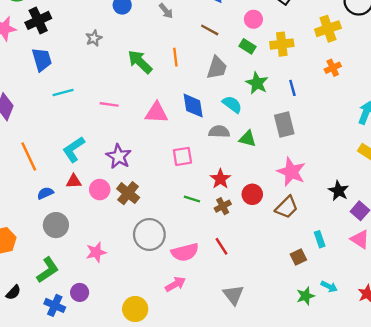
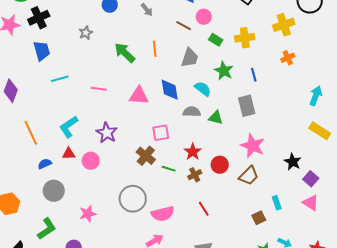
pink circle: (253, 19) -> (204, 17), moved
brown cross: (128, 193) -> (146, 156), moved
red line: (222, 246) -> (204, 209), moved

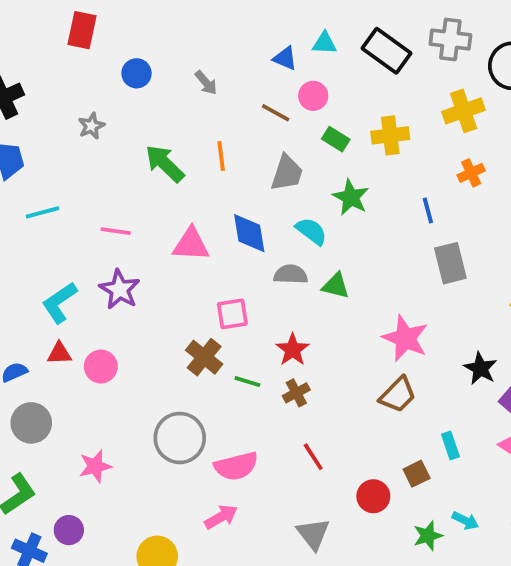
blue line: (254, 75) -> (428, 211), moved
gray rectangle: (247, 106) -> (450, 263), moved
purple star: (107, 133) -> (120, 289), moved
red circle: (220, 165) -> (373, 496), moved

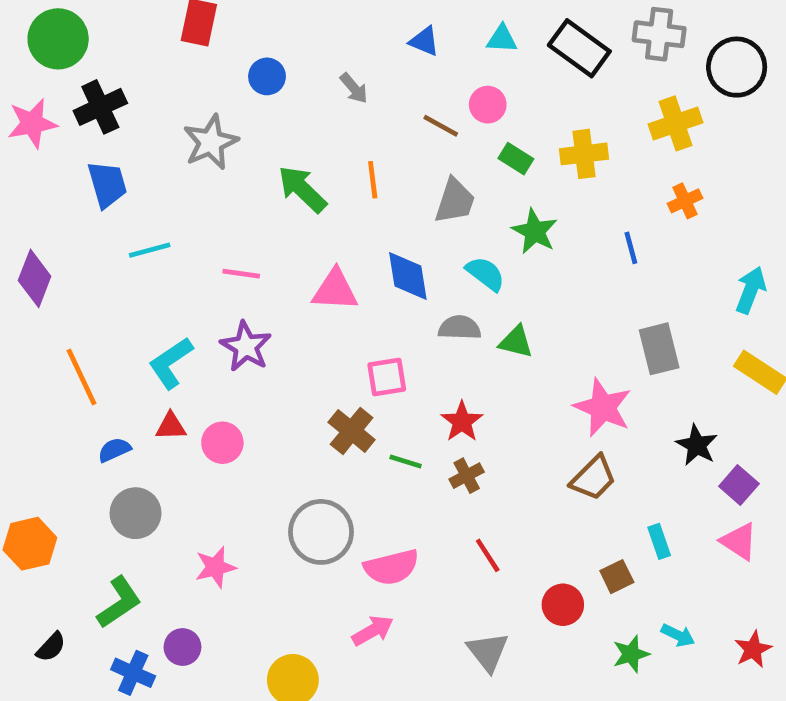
blue triangle: (285, 58) -> (424, 41), moved
gray star: (91, 126) -> (211, 142), size x1.6
gray rectangle: (450, 263) -> (659, 349), moved

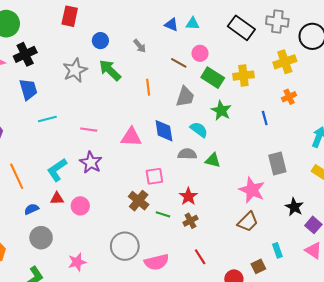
cyan triangle: (502, 39) -> (193, 24), moved
green rectangle: (516, 159) -> (213, 78), size x1.5
green arrow: (302, 189) -> (110, 70), moved

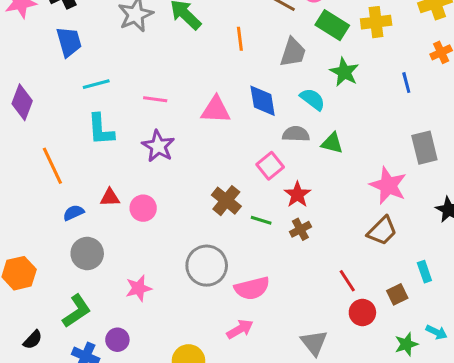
cyan L-shape: (57, 170) -> (101, 129), moved, turned -60
pink square: (154, 176) -> (270, 166), moved, turned -30
red line: (200, 257) -> (347, 281), moved

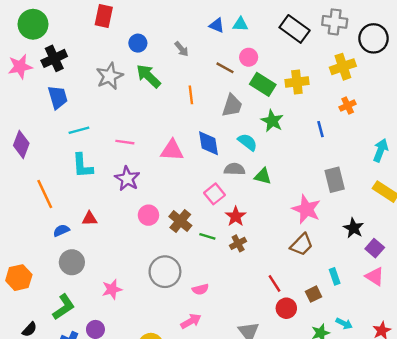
pink circle: (143, 208) -> (148, 215), moved
pink semicircle: (252, 288) -> (200, 289), size x0.6

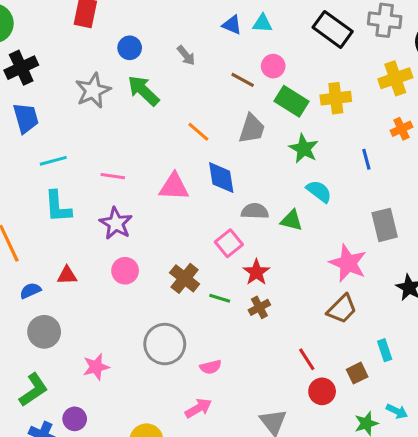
orange line: (191, 95) -> (198, 132), moved, turned -42
cyan semicircle: (247, 142) -> (319, 191), moved
pink circle: (148, 215) -> (125, 271), moved

